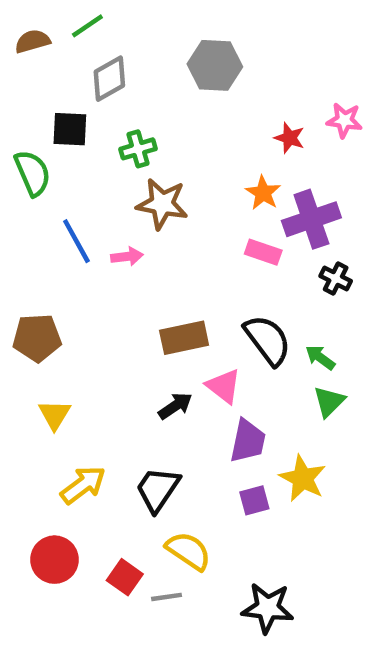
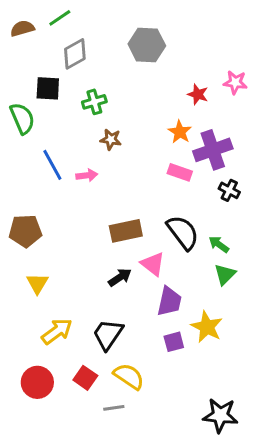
brown star: (162, 204) -> (111, 139), size x0.6
red square: (125, 577) -> (85, 378), moved
black star: (268, 608) -> (220, 415), moved

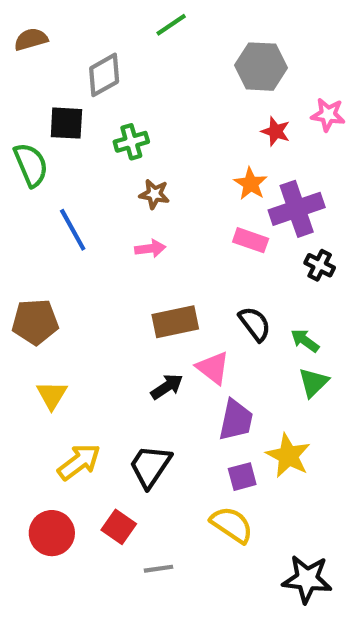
green line: (60, 18) -> (171, 25), moved
gray hexagon: (147, 45) -> (261, 67), moved
pink arrow: (87, 175) -> (150, 249), moved
black semicircle: (183, 232) -> (255, 324), size x0.7
yellow semicircle: (129, 376) -> (232, 525), moved

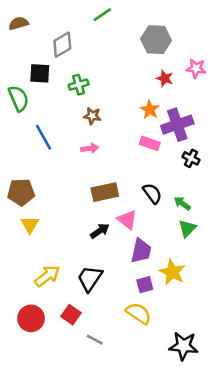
yellow triangle: (52, 395) -> (30, 225), moved
gray line: (159, 569) -> (95, 340), turned 36

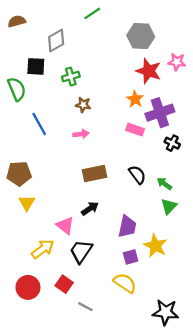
red star: (165, 78) -> (149, 71), size x1.6
pink triangle: (127, 220) -> (65, 225), moved

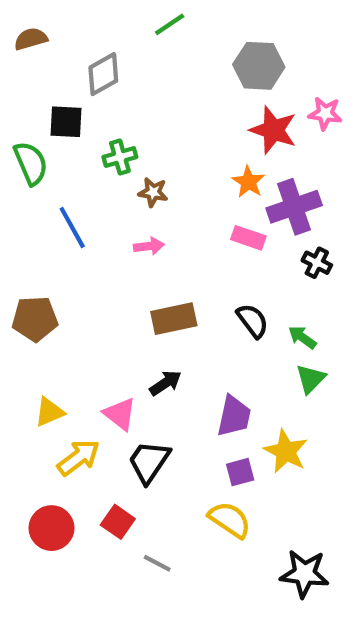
green cross: (71, 77) -> (120, 157), moved
yellow triangle: (27, 203) -> (49, 412), moved, turned 36

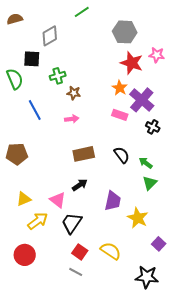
purple cross: (294, 207) -> (142, 100), turned -30
purple square: (240, 472) -> (159, 244), moved, turned -32
red square: (118, 522) -> (80, 252), moved

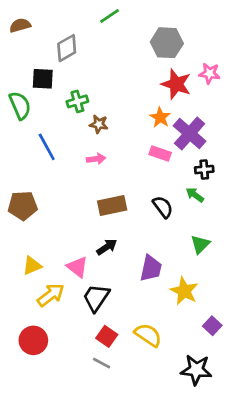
black cross: (153, 127) -> (204, 170), turned -32
green arrow: (146, 163) -> (195, 195), moved

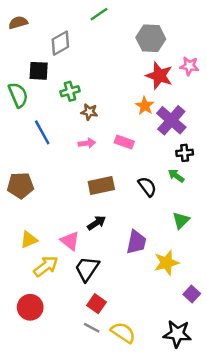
pink rectangle: (160, 153) -> (124, 142), moved
yellow star: (184, 291) -> (166, 263), turned 30
yellow semicircle: (148, 335) -> (123, 333), moved

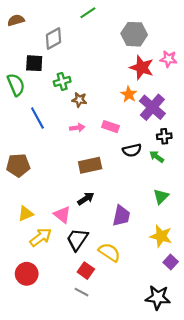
black semicircle: (147, 187) -> (132, 150), moved, turned 114
yellow star: (166, 263) -> (161, 236), moved, turned 30
yellow semicircle: (123, 333) -> (109, 252), moved

